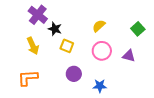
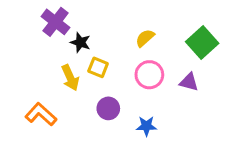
green square: (138, 29) -> (202, 42), size x1.5
yellow arrow: (33, 46) -> (70, 78), moved
orange L-shape: (28, 78) -> (41, 114), turned 45

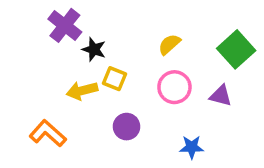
yellow arrow: (70, 78) -> (82, 91), turned 100
blue star: (146, 126) -> (192, 147), moved

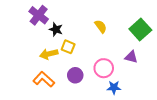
yellow semicircle: (169, 44) -> (101, 26), turned 96
pink circle: (174, 87) -> (104, 68), moved
orange L-shape: (48, 133) -> (44, 79), moved

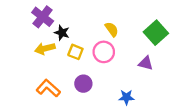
yellow arrow: (49, 54) -> (45, 49), moved
pink circle: (104, 68) -> (104, 52), moved

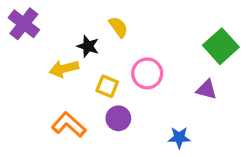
purple cross: (43, 17) -> (24, 24), moved
yellow semicircle: (112, 29) -> (118, 27), moved
yellow square: (75, 52) -> (107, 86), moved

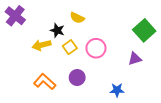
yellow semicircle: (118, 27) -> (77, 18), turned 152
yellow square: (107, 86) -> (70, 47), moved, turned 32
purple triangle: (206, 89) -> (135, 59), turned -32

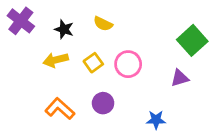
black star: (57, 30) -> (64, 29), moved

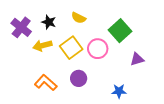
purple cross: (21, 21) -> (21, 27), moved
green square: (192, 40) -> (120, 31), moved
yellow square: (93, 63) -> (71, 48), size x1.5

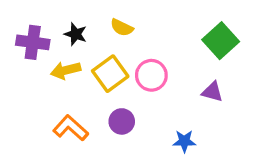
purple cross: (21, 27) -> (33, 42), turned -30
green square: (120, 31) -> (221, 41), moved
purple triangle: (137, 59) -> (212, 92), turned 32

